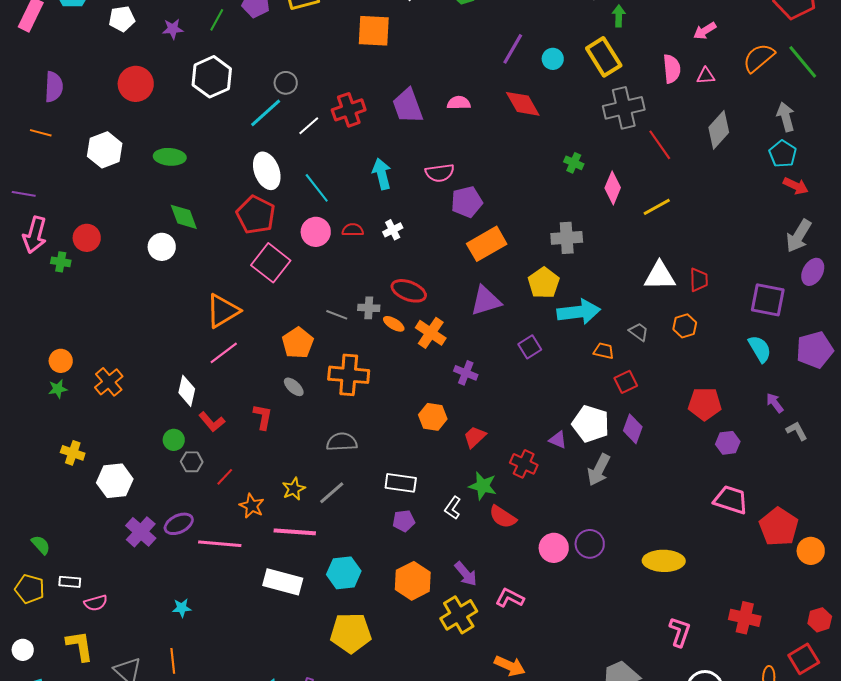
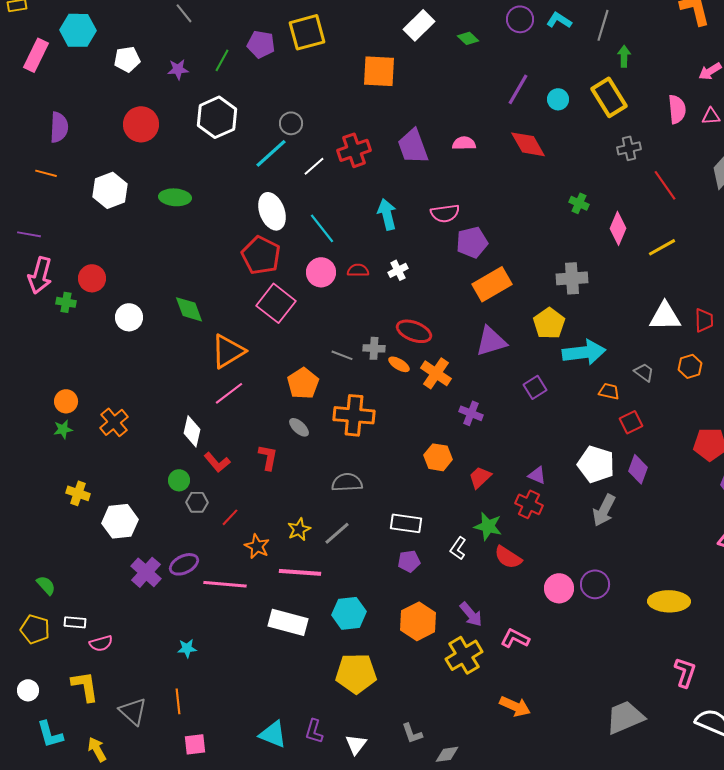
gray cross: (624, 108) -> (629, 148), size x0.6
green diamond: (184, 217) -> (189, 309), moved
white circle: (162, 247) -> (129, 317), moved
purple triangle: (558, 440) -> (537, 475), moved

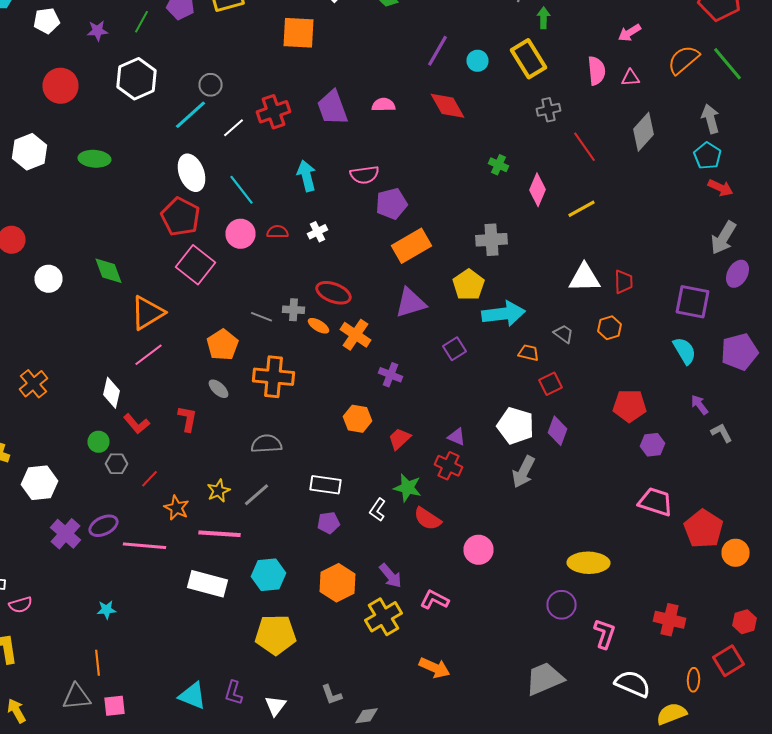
purple circle: (595, 584) -> (562, 605), moved
gray triangle: (133, 711) -> (76, 697), moved, turned -48

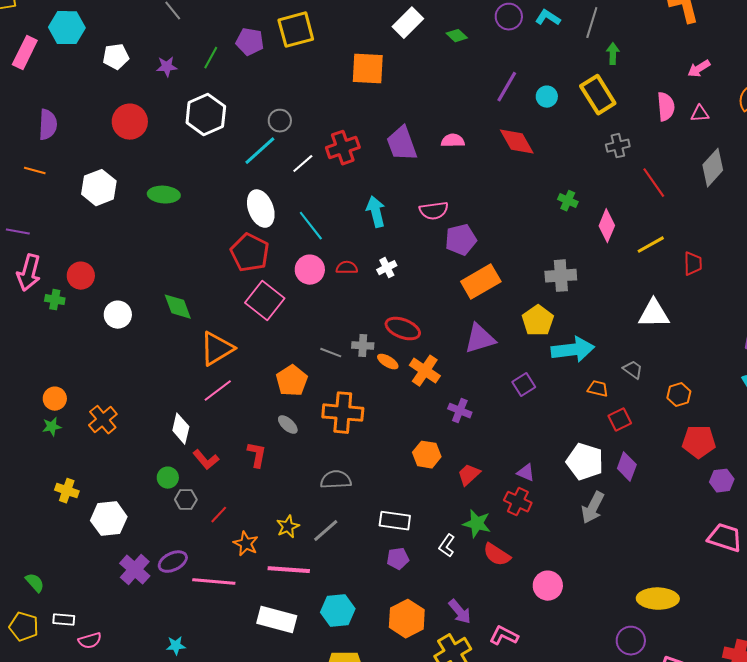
red trapezoid: (624, 282) -> (693, 264), moved
orange hexagon: (610, 328) -> (679, 395), moved

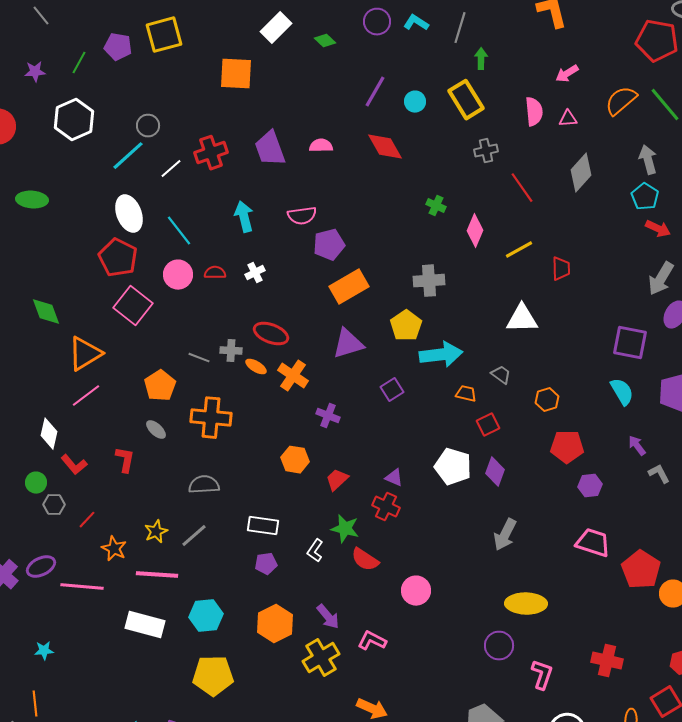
gray arrow: (593, 508) -> (505, 535), moved

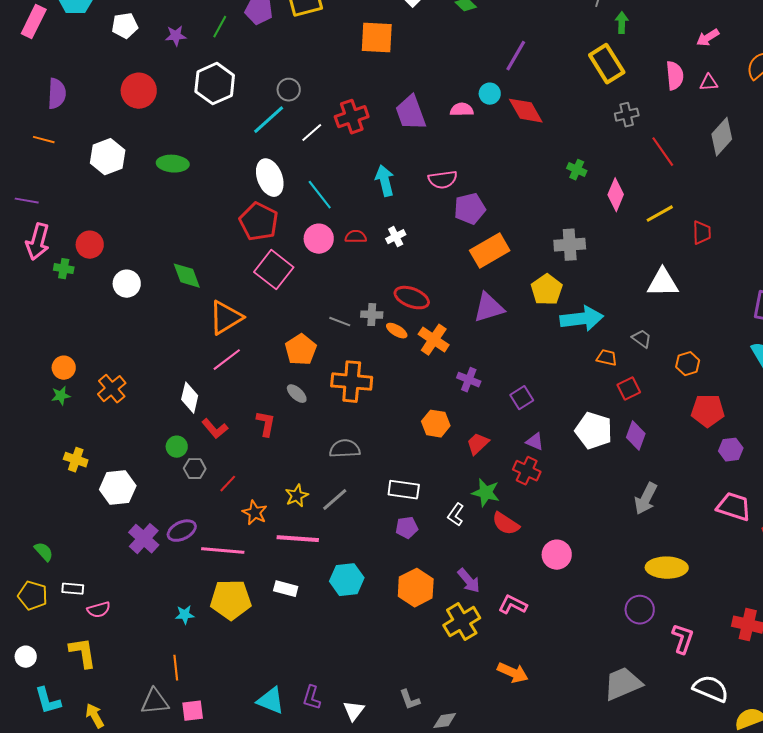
cyan circle: (415, 102) -> (490, 94), moved
purple square: (392, 390) -> (522, 398), moved
white rectangle: (145, 625) -> (286, 589), size x0.6
yellow pentagon: (213, 676) -> (231, 600), moved

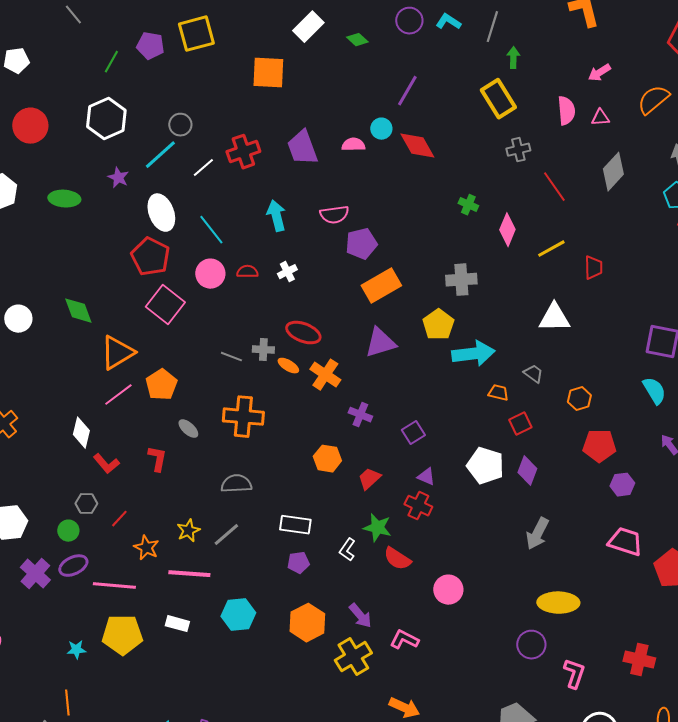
purple star: (176, 36) -> (118, 178), moved, turned 30
orange pentagon: (301, 350) -> (161, 385), moved
green circle: (177, 447) -> (68, 531), moved

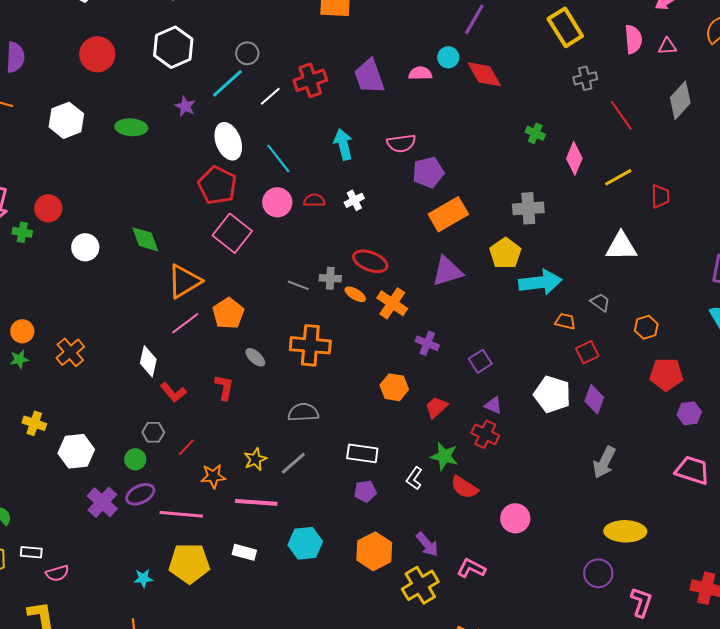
orange star: (146, 548) -> (213, 476), turned -30

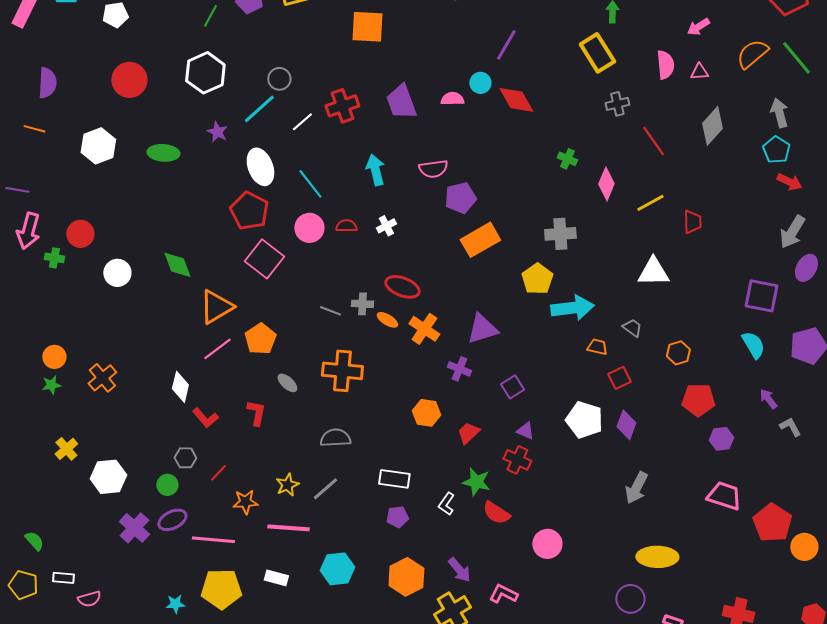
purple triangle: (447, 271) -> (482, 329), moved
yellow cross: (34, 423) -> (66, 449), turned 30

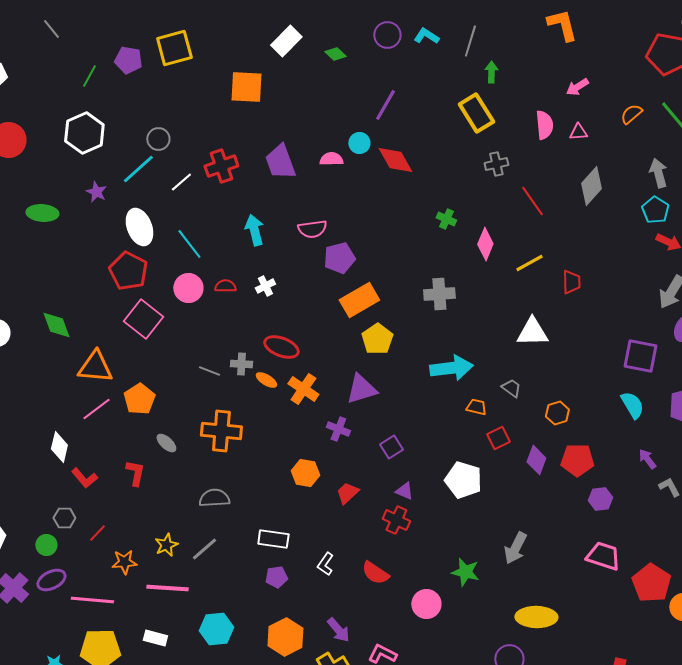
orange semicircle: (752, 54) -> (631, 114), size x0.7
yellow pentagon: (537, 279) -> (377, 339), moved
orange triangle: (216, 307) -> (95, 367), turned 36
purple diamond: (626, 425) -> (536, 460), moved
green star: (476, 482) -> (465, 572), moved

